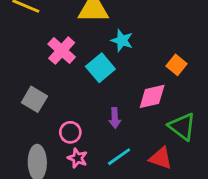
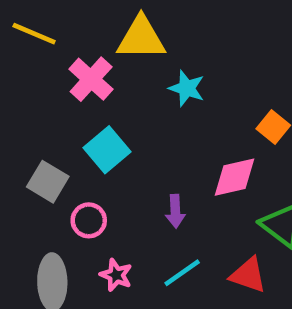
pink cross: (62, 51) -> (91, 79), moved
cyan square: (100, 68) -> (107, 150), moved
pink circle: (70, 132) -> (89, 220), moved

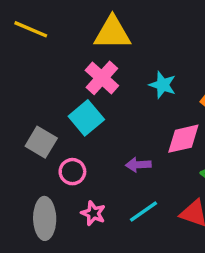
pink cross: (91, 79) -> (102, 78), moved
cyan star: (187, 88) -> (163, 85), moved
purple arrow: (175, 211) -> (138, 165), turned 90

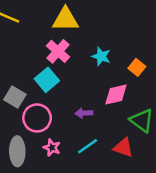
pink circle: (72, 172) -> (37, 118), size x1.5

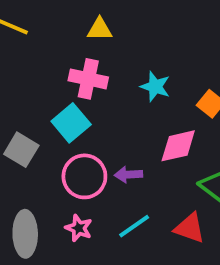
yellow triangle: (65, 19) -> (100, 29), size x0.6
pink cross: (58, 51) -> (88, 79), turned -30
pink circle: (37, 118) -> (84, 176), moved

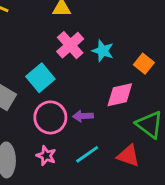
pink cross: (88, 79) -> (70, 45), moved, turned 36

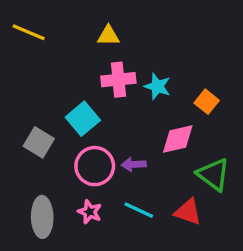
pink cross: (70, 45) -> (118, 80), turned 36
cyan line: (87, 154) -> (139, 210), turned 60

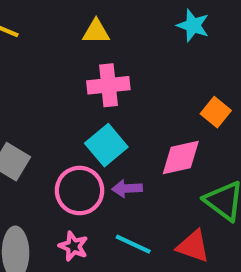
cyan star: (157, 86) -> (193, 25), moved
cyan square: (83, 119) -> (106, 145), moved

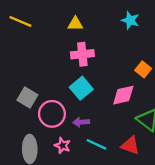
purple arrow: (127, 188) -> (81, 122), moved
pink circle: (80, 191) -> (52, 114), moved

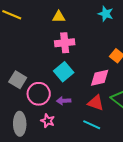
cyan line: (96, 144) -> (92, 125), moved
red triangle: (130, 145) -> (96, 103), moved

